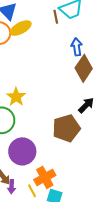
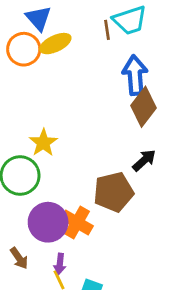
blue arrow: (77, 47) -> (135, 75), size x1.5
orange cross: (45, 177) -> (77, 223), moved, turned -35
purple arrow: (12, 187) -> (60, 264), moved

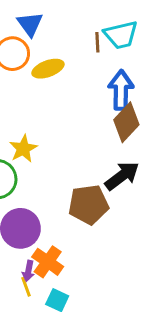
yellow ellipse: (55, 44) -> (48, 69), moved
black arrow: (144, 160) -> (122, 176), size x1.4
orange cross: (77, 223) -> (48, 262), moved

